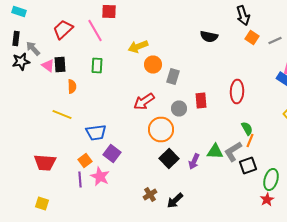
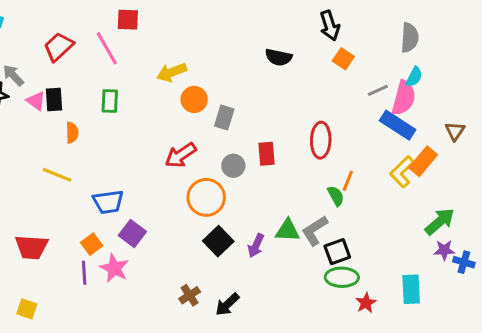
gray line: (275, 40) -> (378, 90), moved
orange line: (250, 140) -> (348, 181), moved
green ellipse: (271, 180) -> (342, 277), moved, turned 75

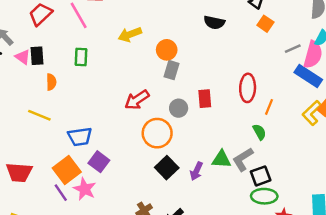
orange circle: (194, 99) -> (167, 50), moved
orange line: (348, 181) -> (269, 107), moved
orange square: (92, 244) -> (67, 170), size x1.6
purple line: (84, 273) -> (61, 193), turned -30

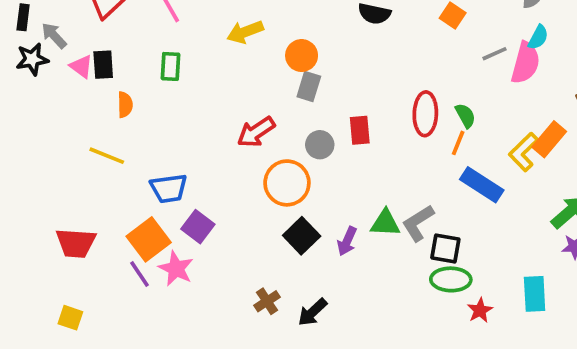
blue rectangle: (308, 76) -> (482, 185), moved
green semicircle: (259, 132) -> (465, 116), moved
black square: (261, 176) -> (445, 248), turned 30

